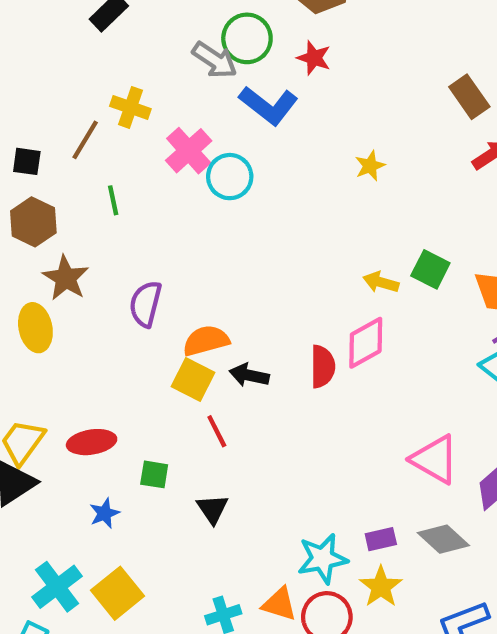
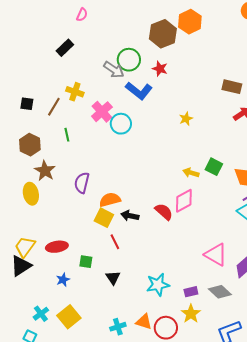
brown rectangle: (469, 97) -> (232, 87), turned -42
black square: (27, 161) -> (27, 104), moved
red semicircle: (323, 367) -> (164, 212), turned -48
cyan star: (323, 559) -> (158, 285), moved
cyan cross: (57, 587) -> (41, 314), size x0.7

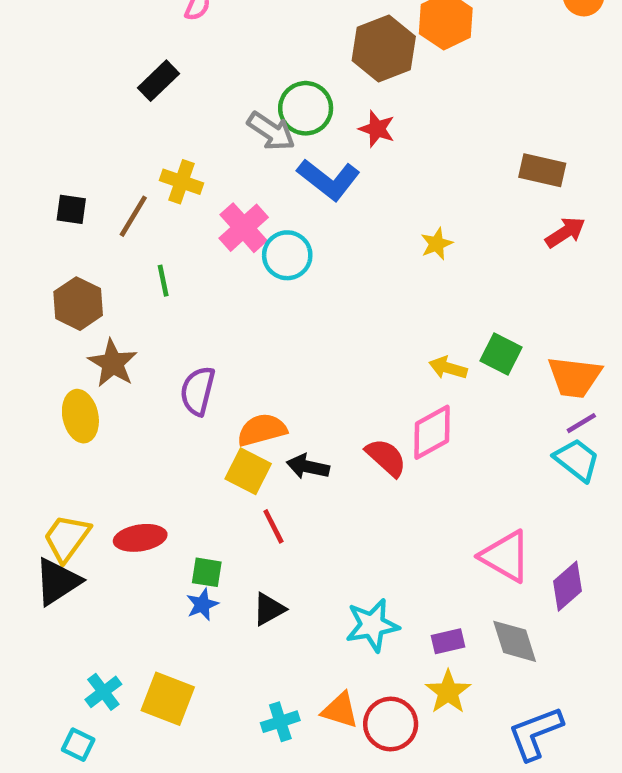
black triangle: (113, 278) -> (269, 609), turned 35
blue star: (63, 280) -> (202, 605), moved
gray diamond: (220, 292) -> (515, 641), turned 30
yellow square: (69, 317) -> (168, 699), turned -30

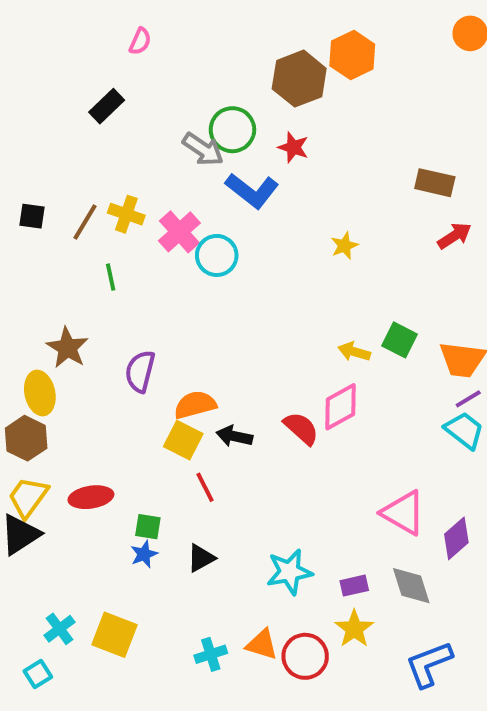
yellow cross: (182, 182) -> (126, 214), moved
brown hexagon: (78, 304) -> (26, 438), moved
cyan square: (78, 745) -> (38, 674), turned 32

